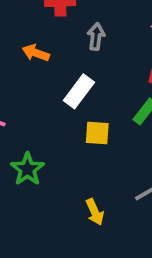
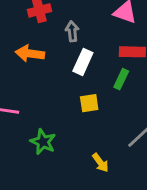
orange arrow: (36, 53) -> (30, 54), size x1.4
white rectangle: (79, 91) -> (83, 62), moved

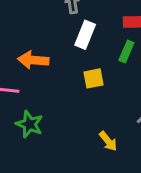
orange arrow: (30, 54) -> (33, 60), moved
green star: (43, 142) -> (29, 124), moved

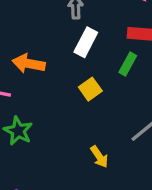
yellow square: (94, 78) -> (90, 89), turned -30

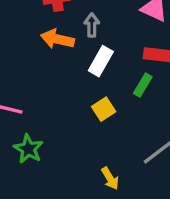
orange arrow: (29, 64) -> (57, 39), moved

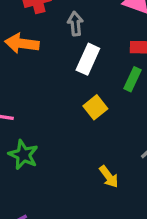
orange arrow: (57, 39) -> (22, 43), moved

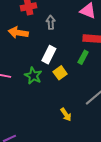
white rectangle: (88, 59) -> (49, 55), moved
green star: (23, 155) -> (33, 76), moved

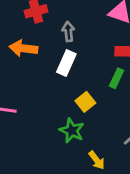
white rectangle: (49, 55) -> (66, 63), moved
green star: (33, 76) -> (72, 131), moved

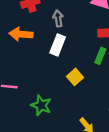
green star: (72, 131) -> (41, 105), moved

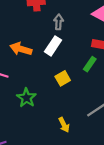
orange arrow: (21, 34) -> (21, 49), moved

